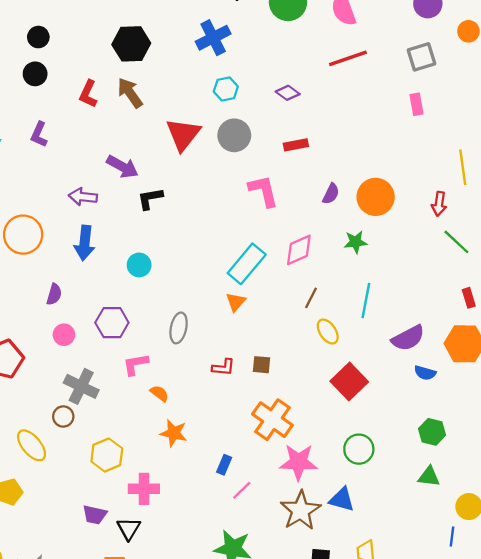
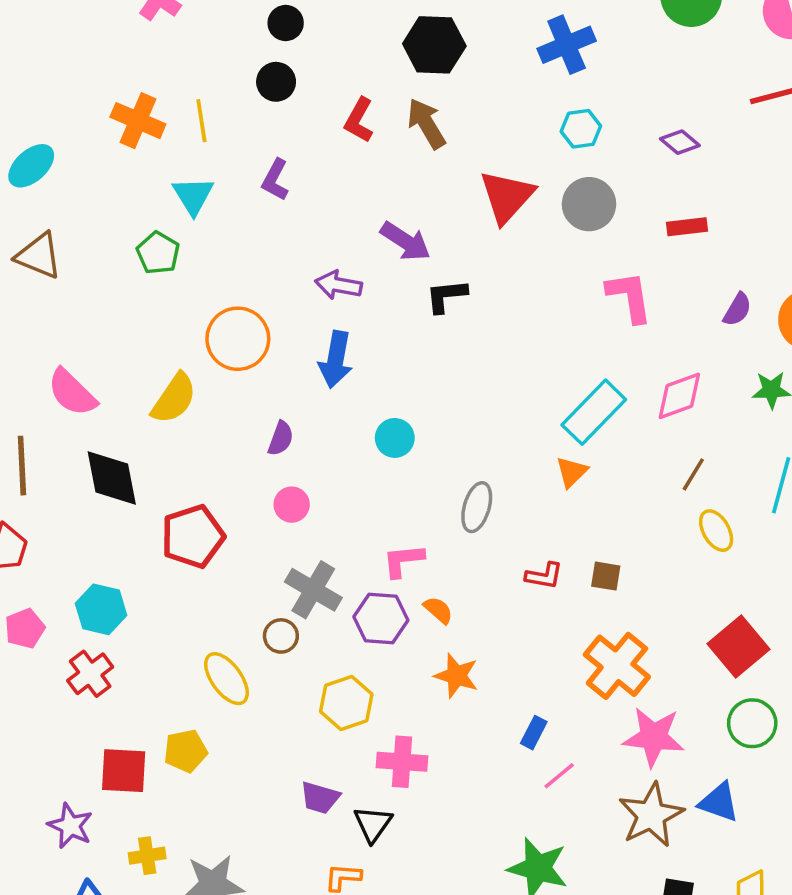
cyan circle: (139, 265) -> (395, 438), moved
purple hexagon: (112, 323) -> (381, 619), moved
red square: (349, 381) -> (739, 646), moved

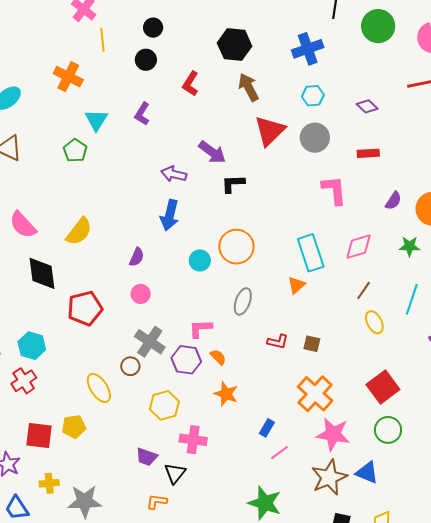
yellow line: (201, 121) -> (102, 40), moved
brown arrow: (426, 124) -> (249, 87), moved
orange circle: (238, 339) -> (236, 247), moved
cyan rectangle: (594, 412) -> (311, 253), turned -66

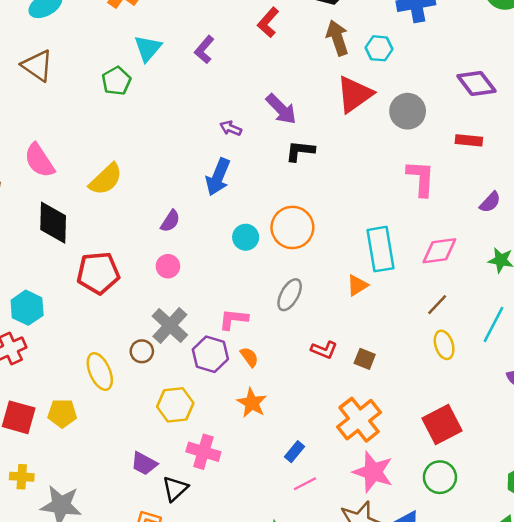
cyan hexagon: (313, 96) -> (379, 48), moved
purple diamond: (367, 106) -> (476, 83), size x1.5
purple arrow: (174, 174) -> (231, 128), size x0.7

